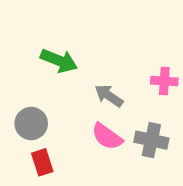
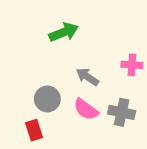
green arrow: (59, 61) -> (64, 32), moved, turned -44
gray circle: (31, 124) -> (47, 99), moved

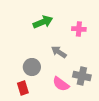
pink cross: (132, 65) -> (79, 29), moved
pink semicircle: (86, 109) -> (61, 84), moved

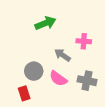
pink cross: (79, 29) -> (84, 41), moved
pink semicircle: (61, 84) -> (58, 79), moved

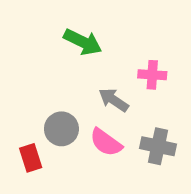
green arrow: (45, 23) -> (83, 42), turned 48
red rectangle: (24, 93) -> (31, 158), moved

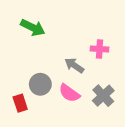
green arrow: (83, 42) -> (33, 28), moved
gray cross: (158, 146) -> (103, 96), turned 35

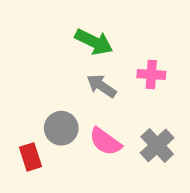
green arrow: (33, 28) -> (94, 42), moved
gray arrow: (74, 65) -> (101, 86), moved

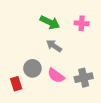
pink cross: (151, 74) -> (82, 23), moved
gray cross: (157, 145) -> (84, 78), turned 30

